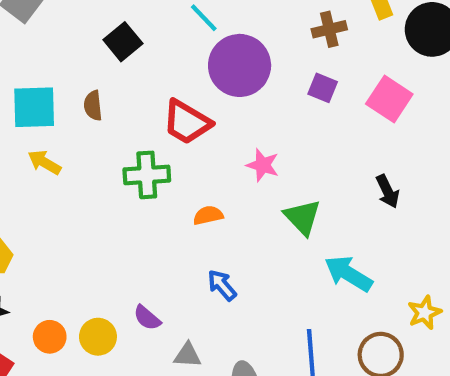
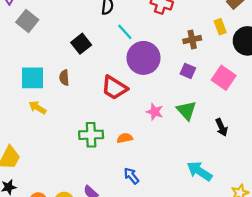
green cross: (147, 175) -> (91, 135), moved
green triangle: (302, 217) -> (186, 110), moved

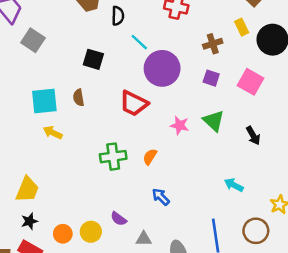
black square: (81, 44) -> (93, 59), turned -30
orange semicircle: (125, 138) -> (150, 157), turned -42
cyan arrow: (199, 171) -> (234, 185), size x0.7

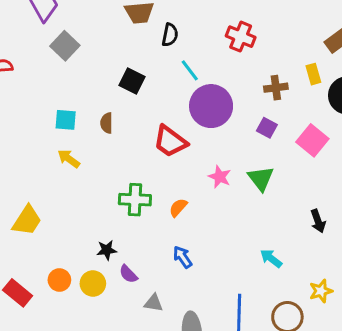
cyan square: (44, 101) -> (66, 120), size x0.7
black arrow: (253, 136) -> (318, 221), moved
black star: (29, 221) -> (107, 250), moved

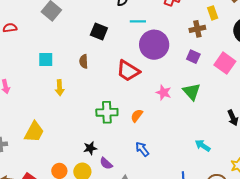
cyan line: (190, 70) -> (138, 21), turned -49
yellow rectangle: (313, 74) -> (213, 13), moved
cyan square: (66, 120) -> (46, 60), moved
yellow arrow: (69, 159) -> (60, 88), turned -126

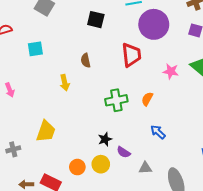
cyan square: (46, 60) -> (35, 49), moved
brown semicircle: (84, 61) -> (86, 60), moved
red trapezoid: (128, 71) -> (131, 55), turned -120

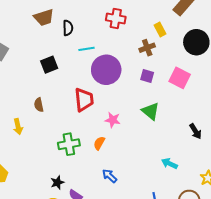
black square: (96, 20) -> (49, 65), turned -36
pink star: (171, 71) -> (113, 120), moved

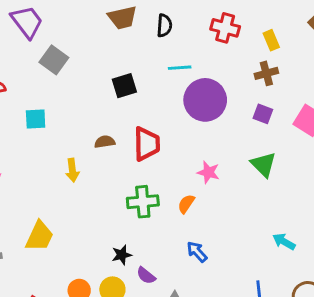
black semicircle: (68, 28) -> (164, 25), moved
yellow rectangle: (160, 30) -> (271, 40), moved
red trapezoid: (84, 100) -> (147, 144), moved
brown semicircle: (39, 105) -> (105, 142), turned 88

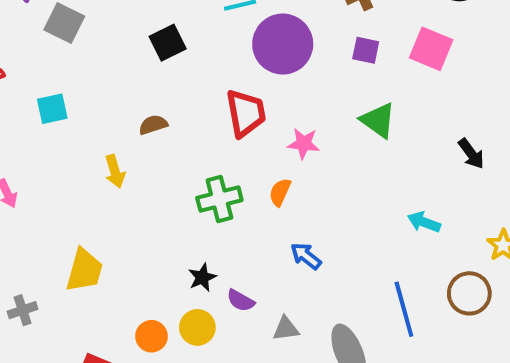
red trapezoid: (147, 144) -> (246, 113), moved

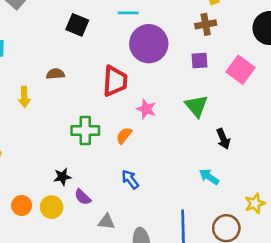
black square: (168, 43) -> (77, 25), turned 35
purple square: (366, 50) -> (200, 60), turned -30
black arrow: (471, 154) -> (223, 139), moved

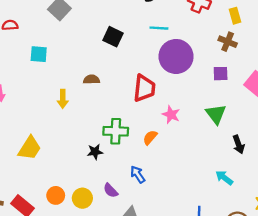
brown cross: (206, 24) -> (228, 42), turned 30
black star: (62, 177) -> (95, 152), moved
blue arrow: (130, 179) -> (138, 174), moved

